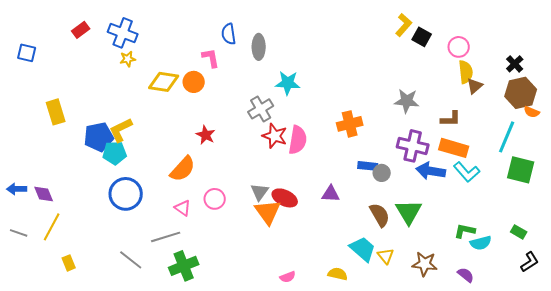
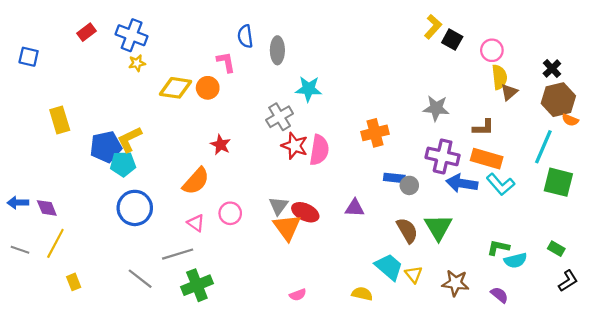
pink semicircle: (288, 277) -> (298, 295), moved

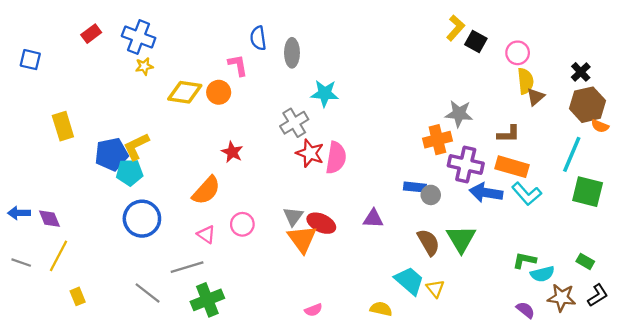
orange cross: (375, 133) -> (437, 140), moved
brown star: (455, 283) -> (562, 298), moved

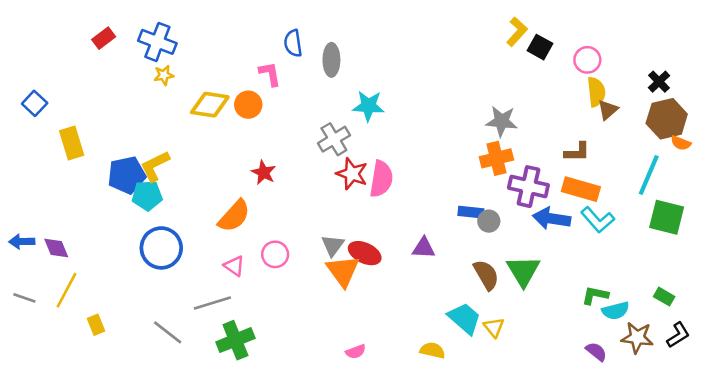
blue square: (30, 60) -> (35, 103), moved, turned 30
gray star: (459, 114) -> (502, 121), moved
yellow rectangle: (78, 296) -> (96, 325), moved

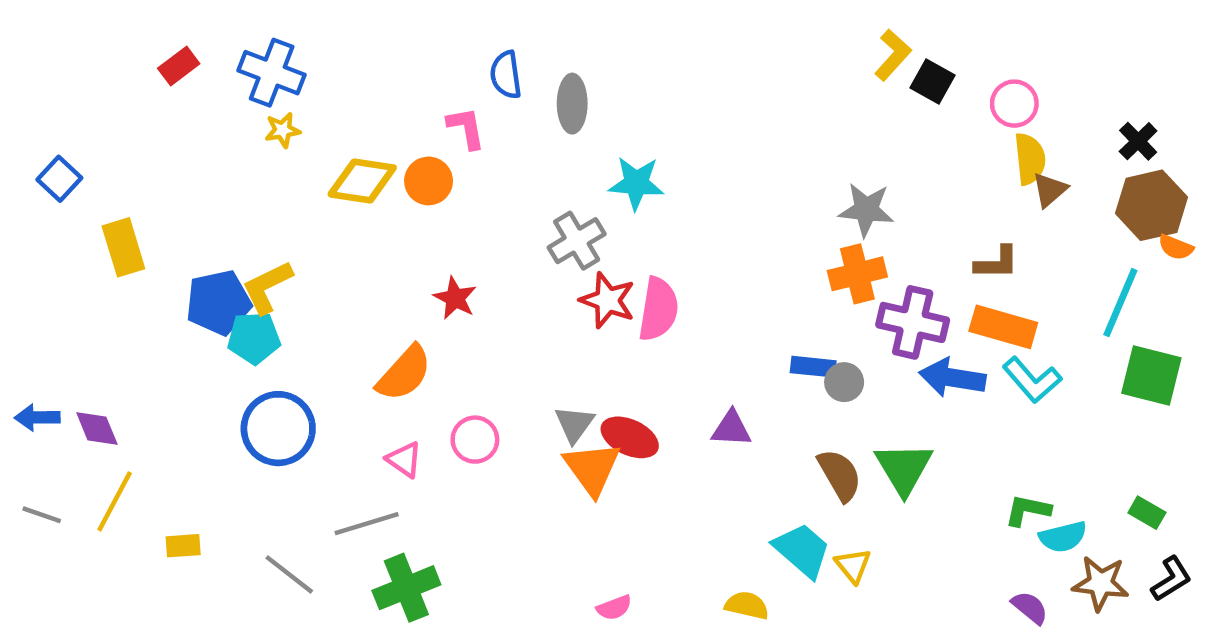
yellow rectangle: (96, 325) -> (183, 546), moved, turned -72

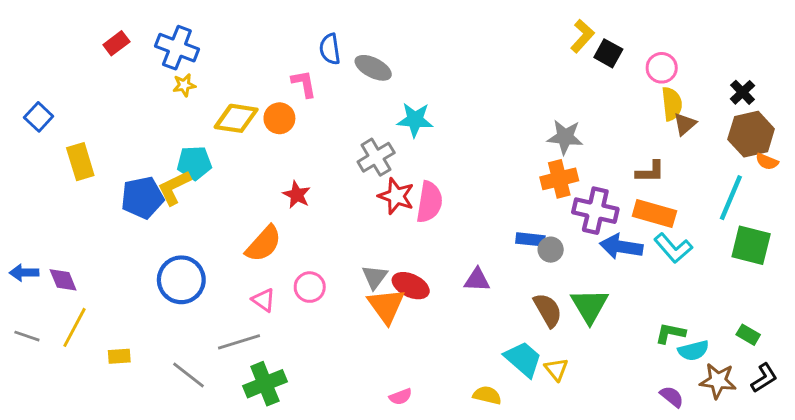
gray ellipse: (572, 104) -> (373, 68), turned -63
cyan pentagon: (254, 338) -> (194, 163), moved

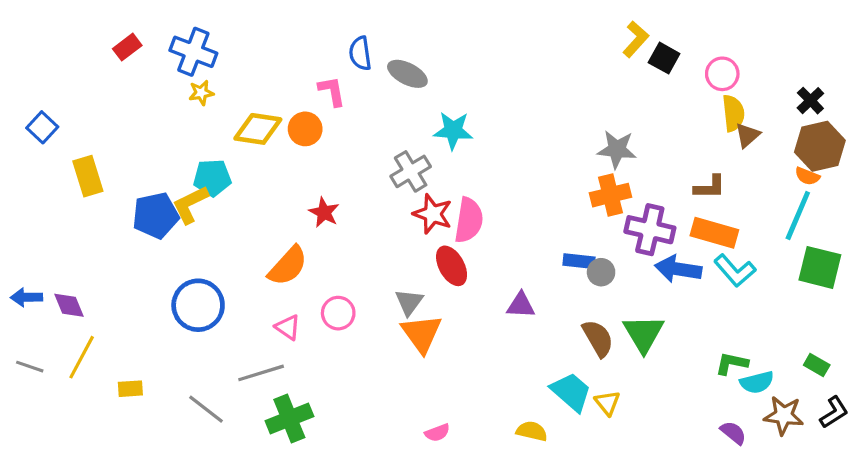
orange semicircle: (767, 162) -> (807, 176), moved
red ellipse: (411, 286) -> (452, 266), moved, turned 36

